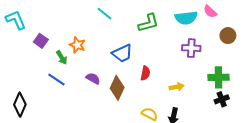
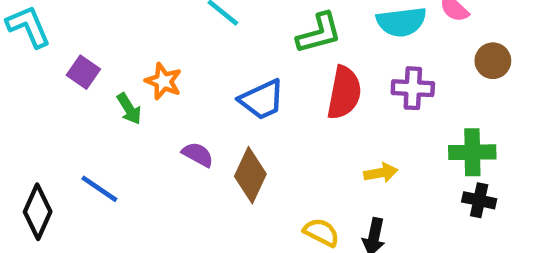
red semicircle: (145, 73) -> (344, 93), moved, size x1.6
blue line: (56, 79) -> (99, 189), moved
black cross: (222, 99) -> (479, 200), turned 32

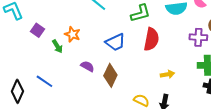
purple cross: (413, 88) -> (198, 37), moved

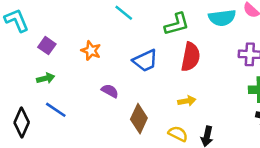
green arrow: (57, 46) -> (46, 78), moved, turned -72
yellow arrow: (167, 74) -> (187, 101), moved
brown diamond: (110, 75) -> (139, 119), moved

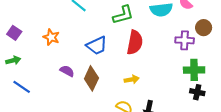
brown diamond: (139, 119) -> (91, 78), moved

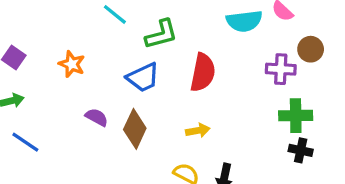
green L-shape: (123, 15) -> (161, 34), moved

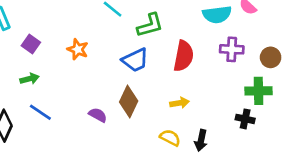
brown circle: (311, 49) -> (271, 57), moved
purple cross: (281, 69) -> (232, 49), moved
purple semicircle: (97, 117) -> (98, 115), moved
black cross: (301, 150) -> (245, 119), moved

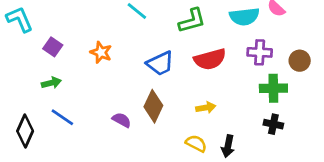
green L-shape: (150, 25) -> (192, 21), moved
red semicircle: (184, 56) -> (210, 59), turned 64
green cross: (259, 91) -> (273, 88), moved

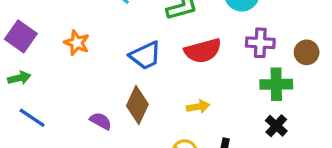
purple square: (53, 47) -> (21, 36), size x1.4
black cross: (273, 124) -> (276, 126), turned 30

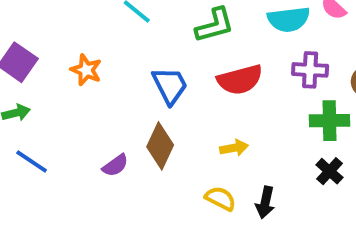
blue trapezoid: (145, 56) -> (170, 86), turned -92
purple semicircle: (101, 121) -> (115, 165), turned 115

